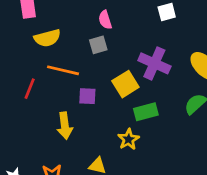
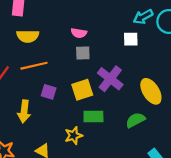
pink semicircle: (105, 20) -> (79, 33), turned -77
gray square: (98, 45) -> (83, 53), moved
orange line: (63, 70) -> (34, 66), turned -40

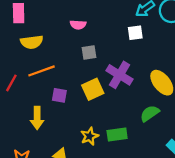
pink semicircle: (79, 33) -> (78, 25), moved
green rectangle: (93, 117) -> (117, 135), moved

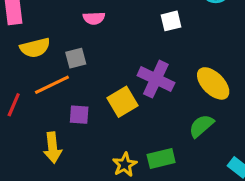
gray square: (89, 52) -> (76, 58), moved

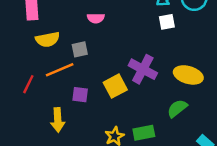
white square: (171, 21) -> (167, 22), moved
yellow ellipse: (213, 83) -> (188, 75), turned -32

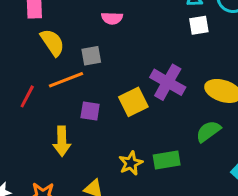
yellow semicircle: (48, 40) -> (52, 42), turned -115

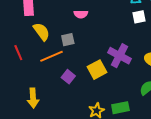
red line: (27, 96) -> (18, 53), moved, turned -49
purple square: (90, 111) -> (68, 77), turned 32
yellow arrow: (62, 141) -> (33, 98), moved

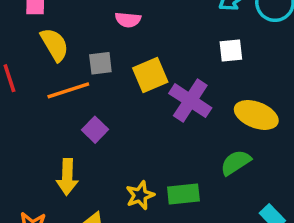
white square: (139, 17) -> (231, 51), moved
yellow square: (97, 70) -> (150, 75), moved
yellow arrow: (33, 98) -> (67, 177), moved

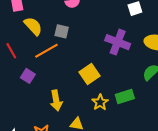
gray square: (100, 63) -> (62, 31), turned 32
yellow square: (150, 75) -> (89, 74), moved
purple square: (95, 130) -> (28, 76), moved

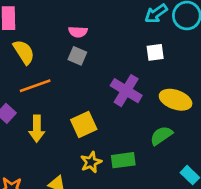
gray square: (62, 31) -> (77, 56), moved
yellow arrow: (56, 100) -> (37, 129), moved

